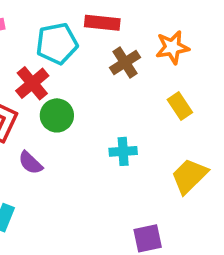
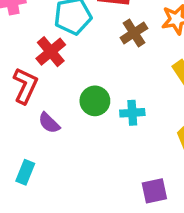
green circle: (57, 115) -> (95, 101), moved

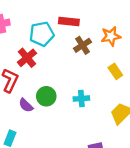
green circle: (95, 101) -> (46, 96), moved

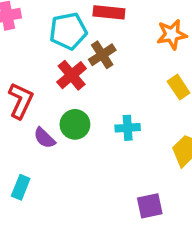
brown cross: (82, 45) -> (102, 55), moved
red cross: (27, 58) -> (72, 75), moved

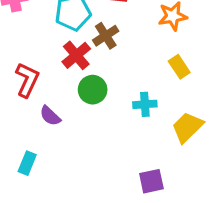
green circle: (75, 124) -> (93, 90), moved
cyan cross: (128, 128) -> (145, 104), moved

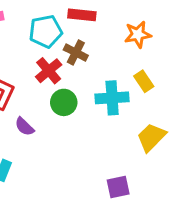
brown cross: (106, 36) -> (76, 53), turned -30
cyan cross: (145, 104) -> (112, 98), moved, size x1.5

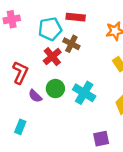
cyan cross: (112, 98) -> (84, 93), moved, turned 35
green circle: (64, 102) -> (55, 89), moved

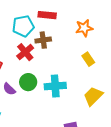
brown cross: (71, 44) -> (43, 40), turned -35
cyan cross: (84, 93) -> (55, 86), turned -35

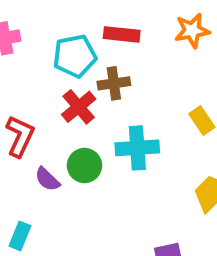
orange star: (84, 28) -> (192, 31), moved
cyan cross: (55, 86) -> (137, 148), moved

